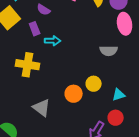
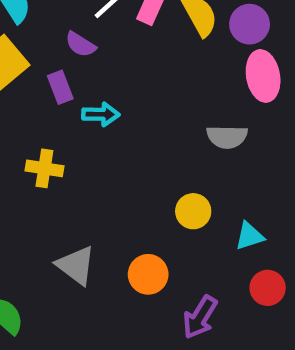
yellow cross: (28, 65) -> (44, 168), size x0.7
orange circle: (74, 94) -> (148, 274), moved
red circle: (116, 118) -> (268, 288), moved

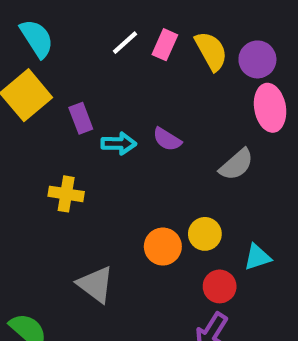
purple semicircle: (80, 44) -> (167, 139), moved
gray semicircle: (227, 137) -> (236, 165), turned -42
orange circle: (148, 274) -> (163, 247), moved
red circle: (268, 288) -> (220, 286), moved

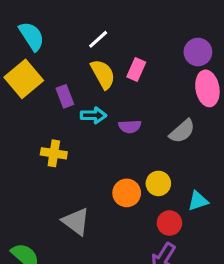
pink rectangle: (165, 45) -> (136, 69), moved
yellow semicircle: (211, 51) -> (103, 74), moved
purple semicircle: (167, 139) -> (130, 126), moved, turned -35

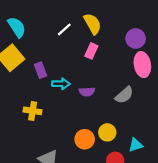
yellow semicircle: (103, 74) -> (93, 24), moved

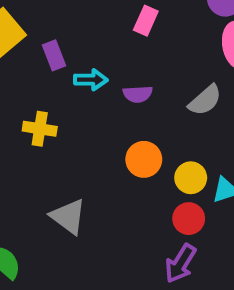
yellow circle: (107, 132) -> (191, 178), moved
orange circle: (85, 139) -> (144, 159), moved

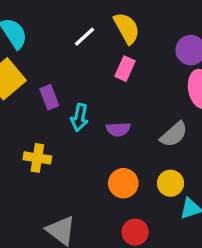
cyan arrow: (91, 80) -> (80, 118), turned 100
yellow circle: (191, 178) -> (170, 183), moved
red circle: (189, 219) -> (135, 232), moved

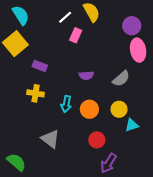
pink rectangle: (125, 69) -> (76, 35), moved
purple rectangle: (49, 97) -> (40, 66), moved, turned -48
cyan arrow: (80, 118) -> (66, 104), moved

